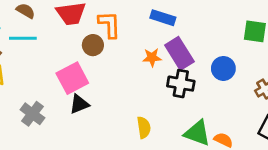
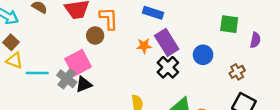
cyan line: (23, 38) -> (37, 73), moved
black cross: (181, 84) -> (168, 67), turned 35
gray cross: (32, 114) -> (67, 79), moved

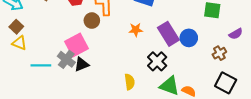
purple semicircle: (255, 40) -> (236, 34), moved, turned 48
purple rectangle: (167, 42) -> (168, 34), moved
black cross: (168, 67) -> (157, 61), moved
cyan line: (37, 73) -> (41, 65), moved

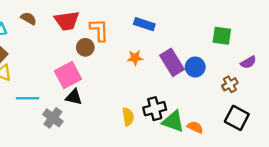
gray cross: (66, 59) -> (53, 118), moved
black cross: (157, 61) -> (155, 109), moved, turned 30
black triangle: (82, 64) -> (74, 97), turned 35

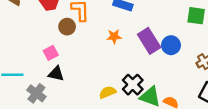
pink square: (68, 75) -> (51, 53), size x0.6
black cross: (155, 109) -> (133, 85), turned -30
yellow semicircle: (128, 117) -> (108, 92), turned -105

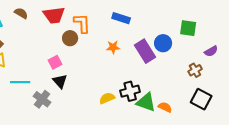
blue circle: (171, 45) -> (163, 43), moved
black triangle: (56, 74) -> (60, 81), turned 35
black cross: (133, 85) -> (130, 91), turned 30

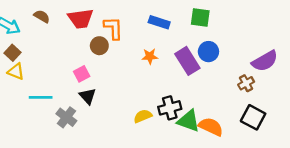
green square: (188, 28) -> (200, 18), moved
purple semicircle: (211, 51) -> (265, 61), size x1.6
orange semicircle: (165, 107) -> (211, 127), size x1.5

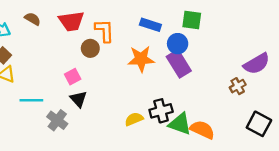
blue circle: (208, 52) -> (178, 44), moved
orange star: (150, 56) -> (141, 59), size x1.6
black square: (253, 117) -> (259, 124), moved

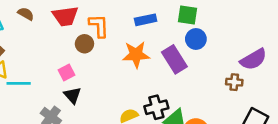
blue rectangle: (150, 25) -> (146, 20), turned -30
blue circle: (178, 44) -> (196, 39), moved
brown cross: (238, 86) -> (234, 82), turned 35
cyan line: (31, 100) -> (19, 83), moved

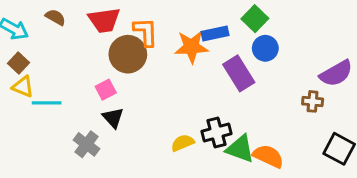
green square: (188, 15) -> (255, 19), turned 36
blue rectangle: (146, 20) -> (215, 34), moved
brown circle: (84, 44) -> (128, 54), size x1.6
orange star: (136, 55) -> (191, 47), moved

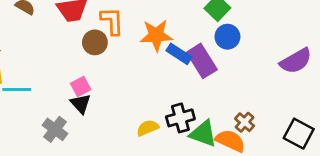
blue rectangle: (215, 34) -> (179, 54), moved, turned 45
brown circle: (128, 54) -> (95, 42), size x0.7
pink square: (106, 90) -> (81, 87), moved
brown cross: (313, 101) -> (245, 122), moved, turned 36

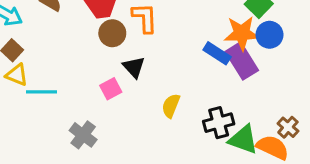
orange star: (156, 35) -> (242, 33), moved
brown circle: (95, 42) -> (112, 33), moved
black triangle: (81, 104) -> (134, 67), moved
yellow semicircle: (148, 128) -> (171, 106), moved, turned -45

